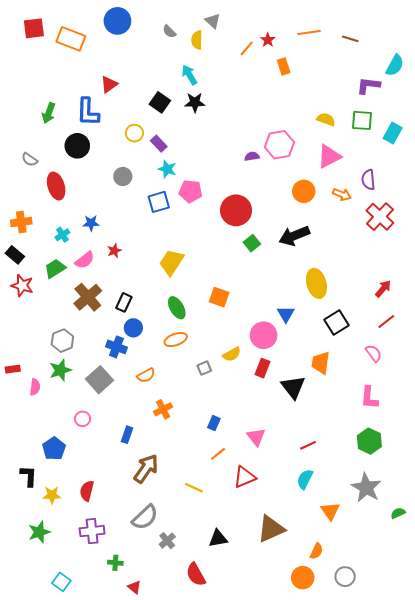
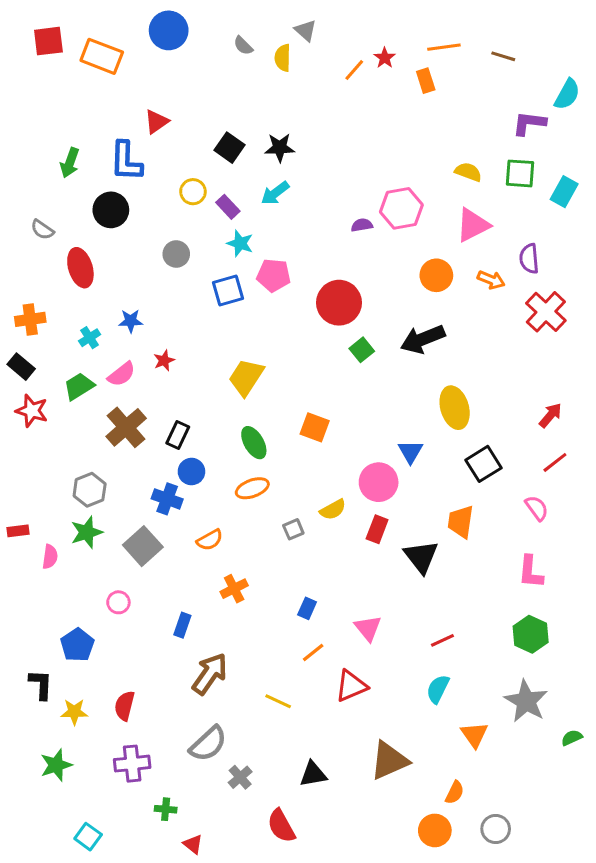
orange rectangle: (284, 66) -> (426, 81), moved
cyan arrow: (189, 75) -> (275, 193), moved, turned -96

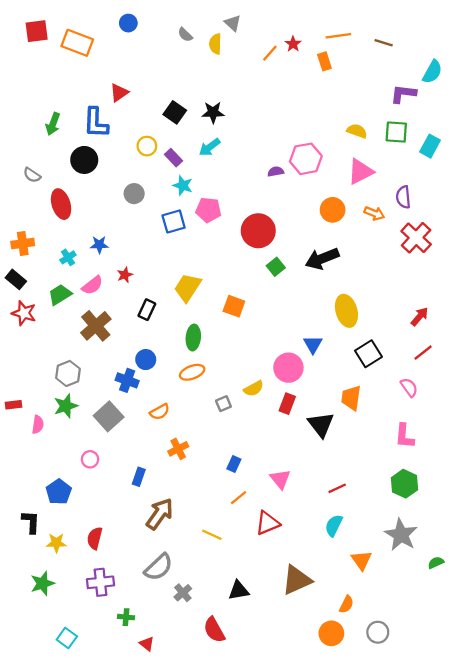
blue circle: (169, 30) -> (128, 23), size x0.6
orange square: (315, 427) -> (234, 306), moved
black rectangle: (178, 435) -> (147, 310), moved
green ellipse: (254, 443) -> (193, 337), turned 35

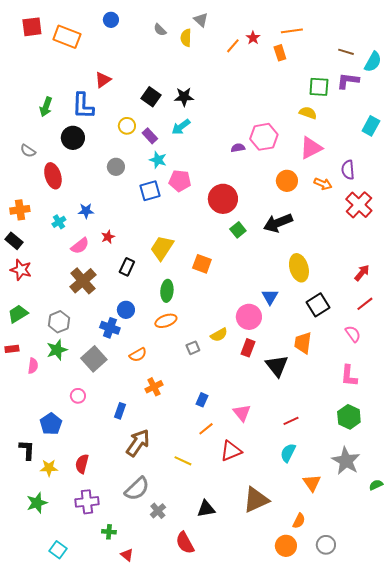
brown line: (384, 43) -> (346, 52), moved
green square: (396, 132) -> (319, 87), moved
green trapezoid: (60, 295) -> (18, 314), moved

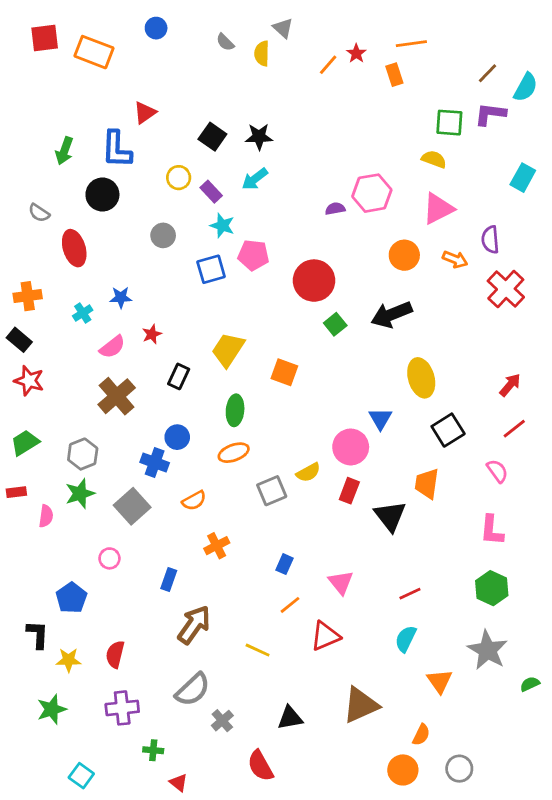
brown line: (346, 52) -> (488, 73), turned -63
gray square: (193, 348) -> (272, 491), size x1.5

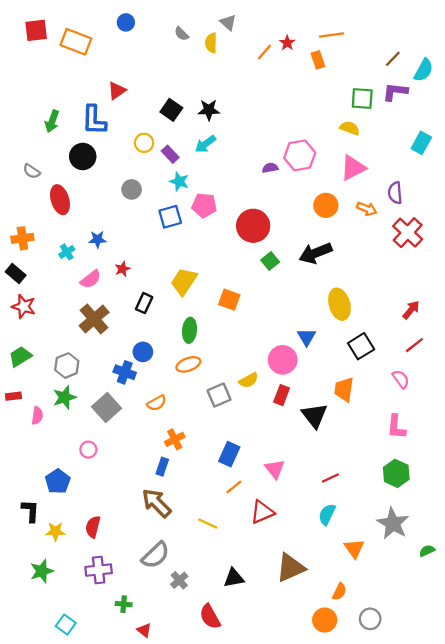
blue rectangle: (284, 564) -> (229, 454), size x1.5
blue rectangle: (169, 580) -> (162, 467), moved
brown arrow: (194, 625) -> (157, 503), turned -80

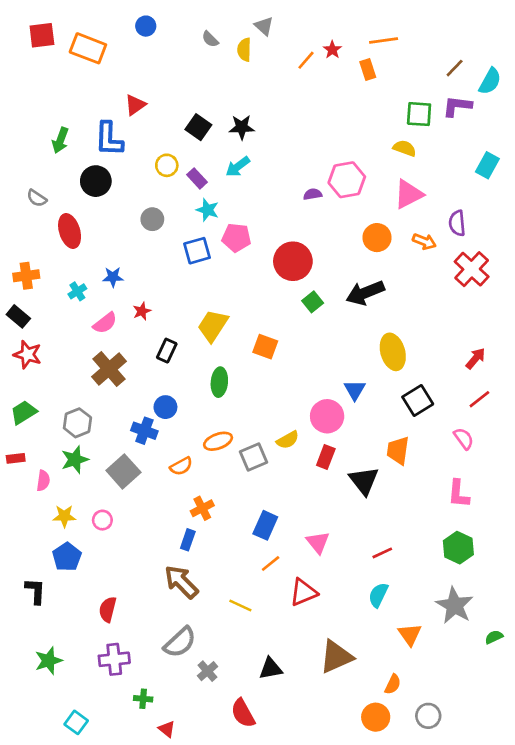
orange ellipse: (188, 364) -> (218, 441), moved
yellow star: (55, 531) -> (64, 516), moved

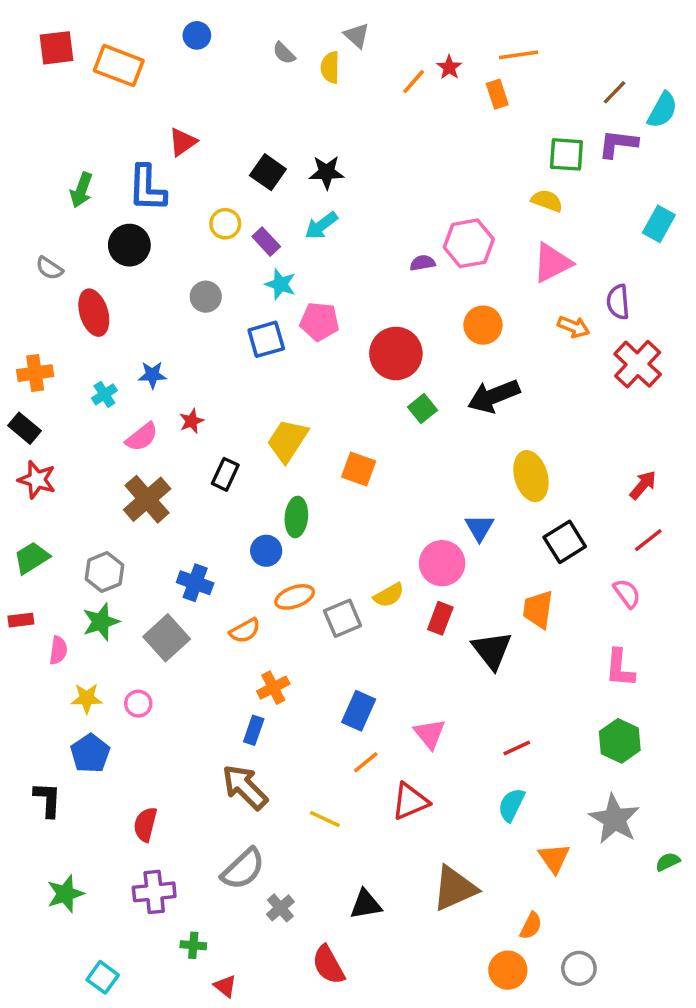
orange circle: (377, 238) -> (483, 325), moved
blue circle: (165, 407) -> (266, 551), moved

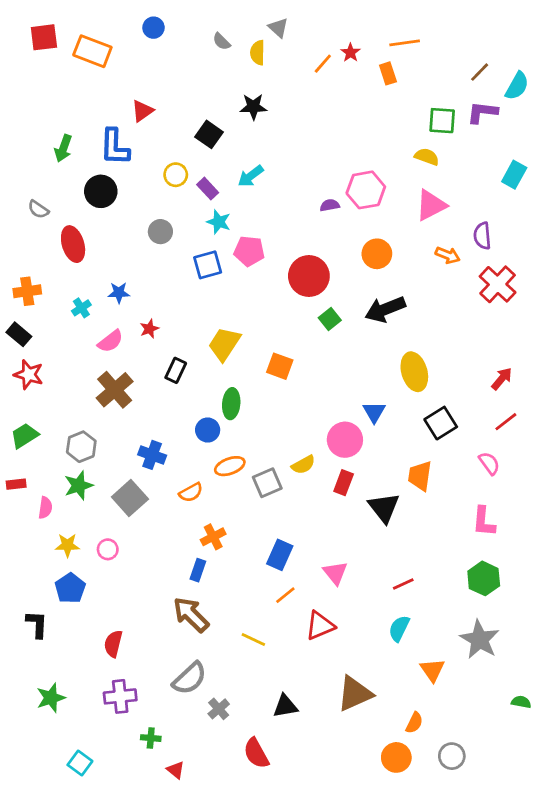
black star: (327, 172) -> (253, 107), moved
green semicircle: (668, 862) -> (521, 702), moved, turned 36

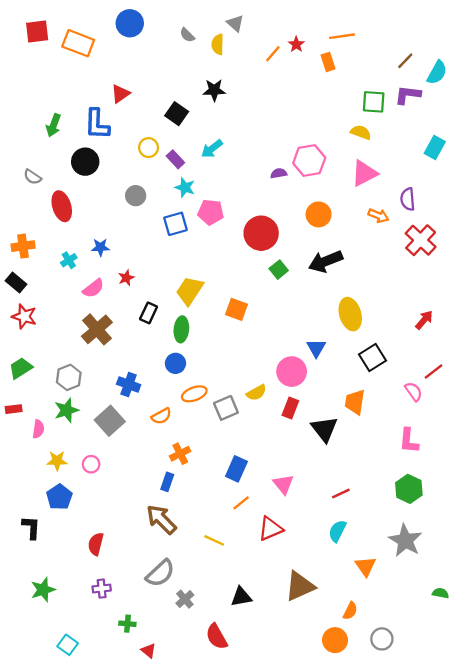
blue circle: (153, 28) -> (130, 23), size x1.5
green ellipse: (231, 404) -> (181, 329), moved
red line: (506, 422) -> (433, 372), moved
purple cross: (120, 696) -> (102, 589), size x0.7

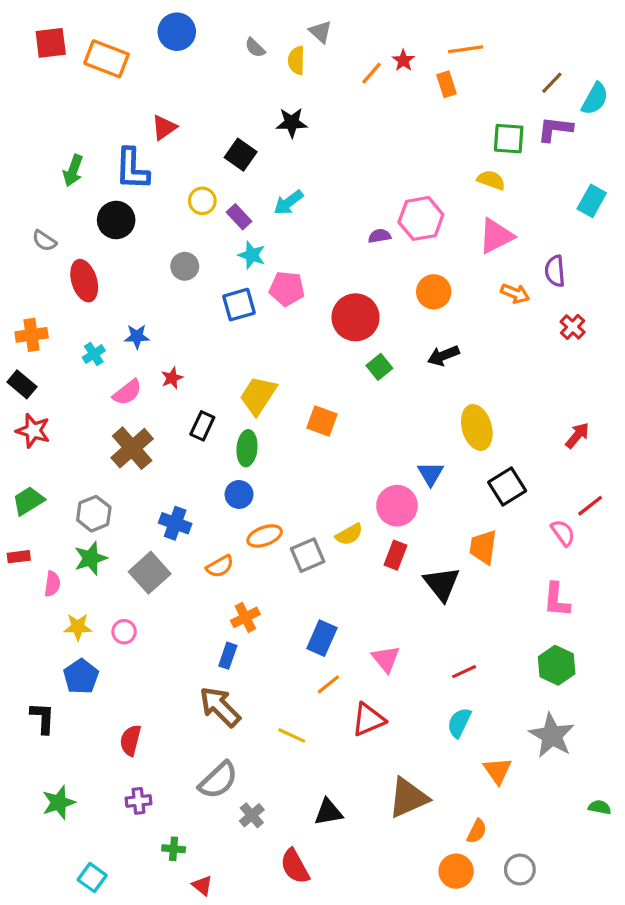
red cross: (421, 240) -> (573, 327), size x0.6
black arrow: (326, 261) -> (443, 356), size x0.7

